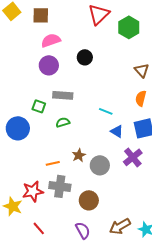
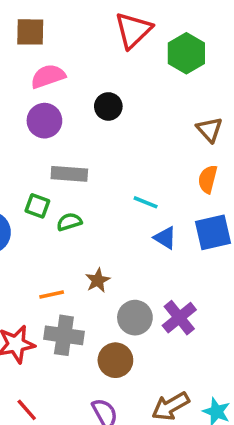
green square: (39, 106) -> (37, 206), moved
purple cross: (133, 157) -> (179, 318), moved
gray circle: (100, 165) -> (135, 318), moved

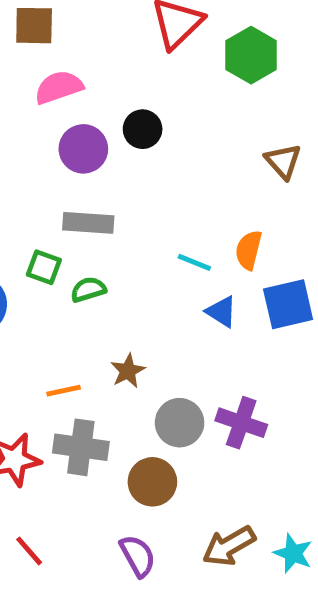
purple circle: (44, 121) -> (83, 149), moved
orange semicircle: (208, 179) -> (249, 250), moved
purple cross: (179, 318) -> (241, 423), turned -32

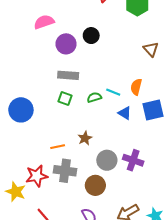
pink semicircle: (59, 87) -> (44, 22), moved
green square: (44, 267) -> (65, 98), moved
green semicircle: (88, 289) -> (94, 97), moved

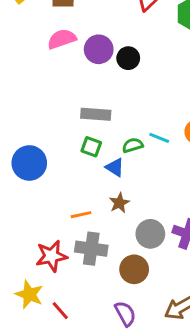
purple circle: (66, 44) -> (99, 49), moved
blue triangle: (125, 113) -> (115, 167), moved
yellow star: (16, 192) -> (29, 294), moved

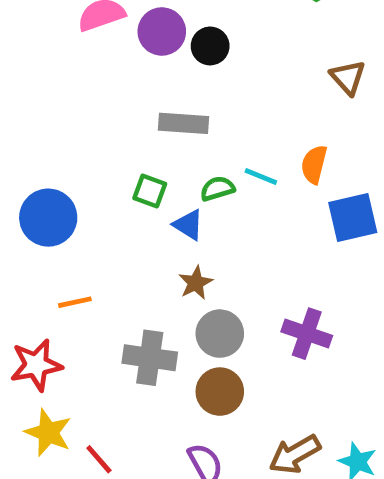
gray rectangle: (96, 114) -> (184, 123), moved
orange line: (81, 215) -> (75, 302), moved
gray circle: (150, 234) -> (220, 334), moved
red star: (51, 256) -> (36, 365), moved

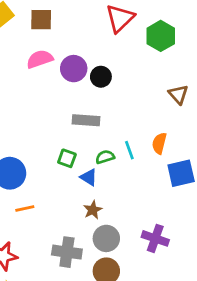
cyan line: (261, 176) -> (129, 150), turned 48
orange line: (75, 302) -> (25, 209), moved

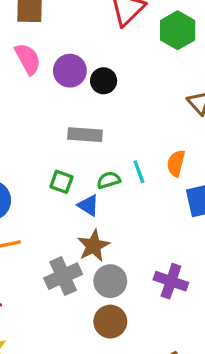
pink semicircle: (40, 59) -> (28, 59), turned 80
brown star: (93, 210) -> (93, 246), size x1.4
gray cross: (67, 252) -> (63, 276), moved, turned -32

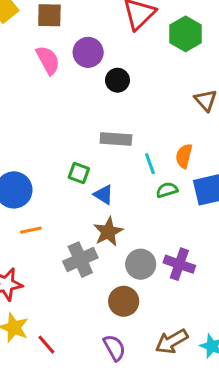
purple circle: (70, 71) -> (88, 52), moved
gray rectangle: (85, 135) -> (116, 139), moved
green semicircle: (109, 180) -> (167, 190), moved
gray circle: (110, 281) -> (141, 264), moved

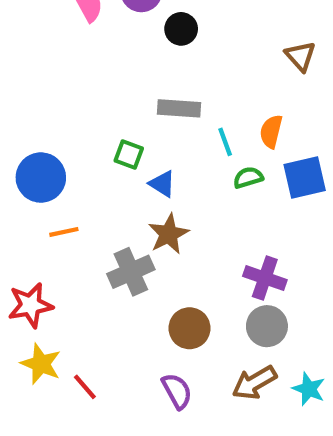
gray circle: (141, 264) -> (267, 326), moved

